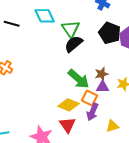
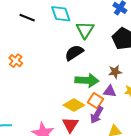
black semicircle: (74, 44) -> (74, 53), moved
brown star: (102, 74) -> (115, 72), moved
green arrow: (79, 79) -> (87, 80), turned -45

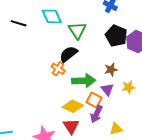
orange cross: (16, 61) -> (58, 69), moved
purple triangle: (110, 91) -> (107, 89), turned 48

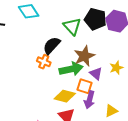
green triangle: (77, 30) -> (72, 26), moved
brown star: (111, 70) -> (84, 56), moved, size x1.5

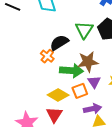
orange square: (85, 86) -> (80, 91), turned 35
purple arrow: (89, 100) -> (92, 109), moved, turned -132

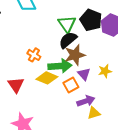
black semicircle: (59, 43) -> (68, 40), moved
yellow diamond: (58, 95) -> (47, 78), moved
red triangle: (54, 115) -> (16, 85), moved

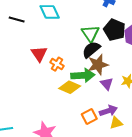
red triangle: (16, 85) -> (39, 54), moved
orange square: (71, 85) -> (89, 117), moved

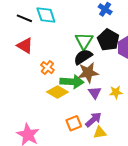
black line: (17, 19) -> (24, 18), moved
red triangle: (39, 54) -> (25, 46), moved, turned -30
purple arrow: (108, 111) -> (93, 120), turned -30

